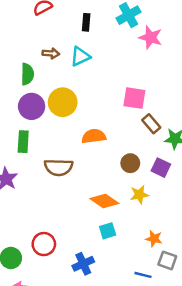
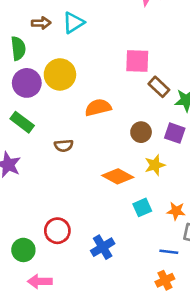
green rectangle: (23, 142) -> (22, 122), turned -50
brown semicircle: (59, 167) -> (64, 146), size x0.6
cyan square: (108, 231) -> (142, 207), moved

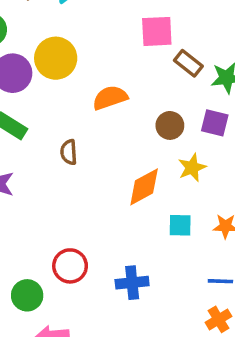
brown semicircle: (64, 146) -> (69, 152), turned 96
orange diamond: (118, 176) -> (144, 187), turned -52
cyan square: (142, 207) -> (180, 225), turned 30
blue cross: (103, 247) -> (132, 283), turned 30

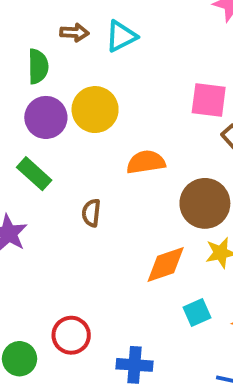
brown circle: (170, 125) -> (205, 203), size x1.6
cyan square: (180, 225) -> (197, 312), turned -35

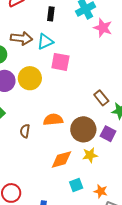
brown arrow: (74, 33) -> (21, 38), size x1.5
pink square: (209, 100) -> (60, 62), moved
orange semicircle: (146, 162) -> (53, 120), moved

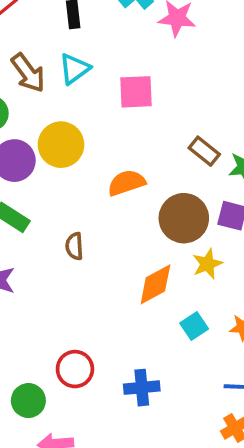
brown arrow: (21, 38) -> (28, 73), turned 60
pink square: (60, 62) -> (136, 92), moved
orange semicircle: (53, 120) -> (126, 183), moved

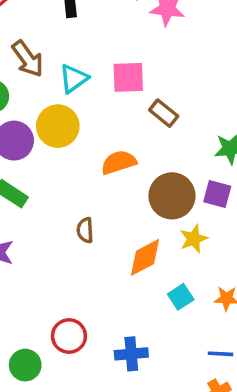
cyan triangle: (74, 69) -> (74, 79), moved
brown rectangle: (204, 151) -> (164, 113), moved
brown semicircle: (74, 246) -> (85, 230), moved

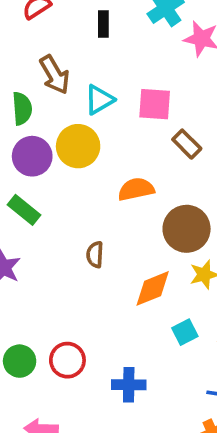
green circle: (25, 365) -> (20, 361), moved

